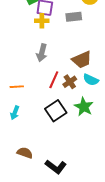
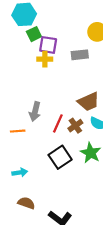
gray arrow: (42, 53) -> (35, 111), moved
cyan arrow: (15, 113) -> (20, 172), moved, turned -120

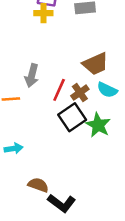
black square: (60, 157) -> (72, 117), moved
brown semicircle: (26, 203) -> (38, 185), moved

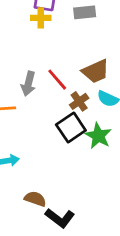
red line: (59, 90) -> (57, 80), moved, turned -65

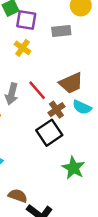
yellow cross: (41, 18) -> (23, 48), moved, turned 35
green star: (98, 136) -> (73, 168), moved

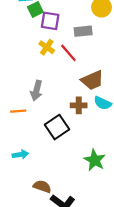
red line: (37, 90) -> (68, 53), moved
brown cross: (56, 110) -> (79, 105), turned 35
black square: (49, 133) -> (57, 127), moved

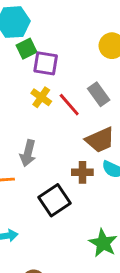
gray rectangle: (83, 31) -> (99, 94), moved, turned 60

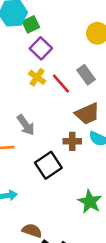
green square: (26, 49) -> (31, 24), moved
purple square: (46, 63) -> (41, 48), turned 35
gray arrow: (28, 153) -> (26, 125), turned -50

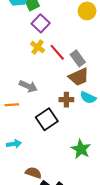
gray rectangle: (86, 75) -> (78, 58), moved
gray arrow: (26, 125) -> (28, 86), turned -30

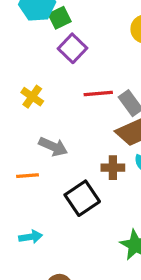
yellow cross: (38, 47) -> (32, 97), moved
red line: (57, 52) -> (98, 93), turned -54

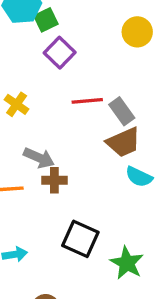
brown cross: (113, 168) -> (54, 180), moved
black square: (82, 198) -> (80, 239), moved, turned -32

